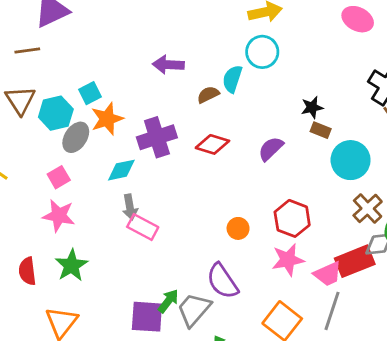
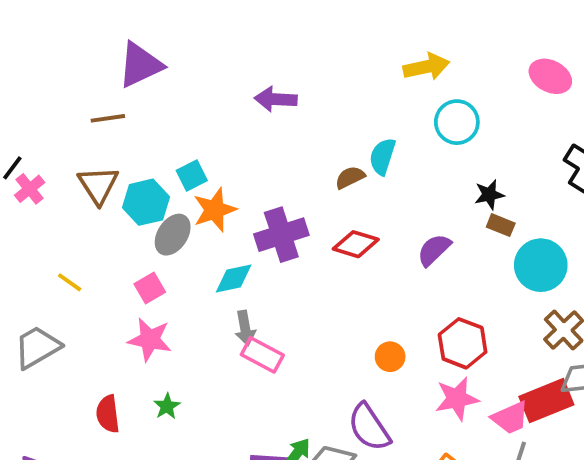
cyan circle: (262, 52) -> (457, 122), moved
purple arrow: (168, 65) -> (276, 99), moved
green star: (71, 265) -> (167, 406), size x0.6

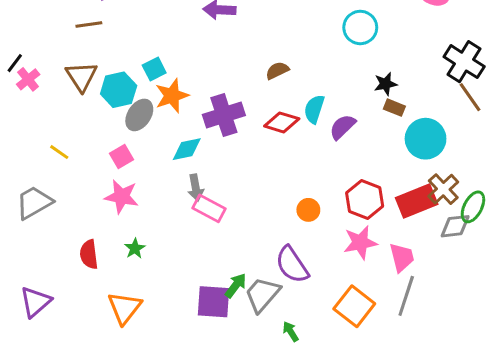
cyan semicircle: (382, 156) -> (314, 109), moved
red rectangle: (546, 401) -> (417, 201), moved
pink trapezoid: (510, 418) -> (402, 257), turned -80

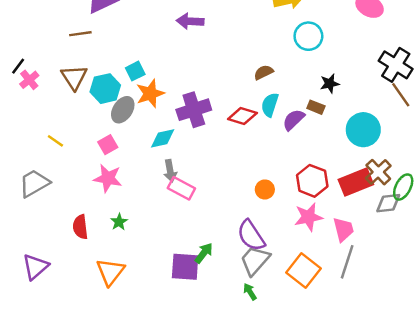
brown semicircle: (277, 70) -> (264, 72), moved
brown rectangle: (394, 108) -> (316, 107), moved
gray trapezoid: (262, 294) -> (255, 261), moved

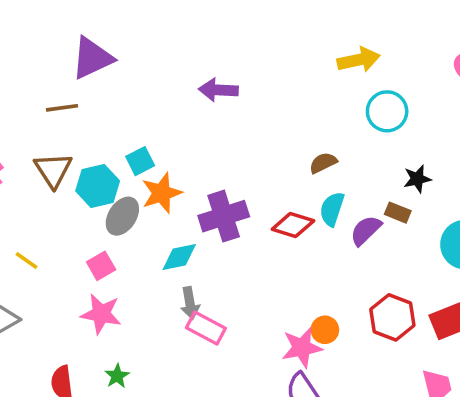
pink star: (308, 217) -> (302, 348), moved

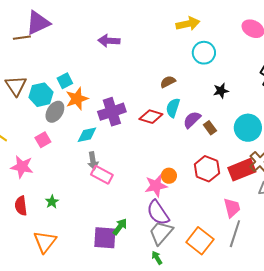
brown line: (62, 108) -> (22, 38), moved
brown rectangle: (398, 213) -> (210, 128), moved, turned 32
pink star: (101, 314) -> (22, 167), moved

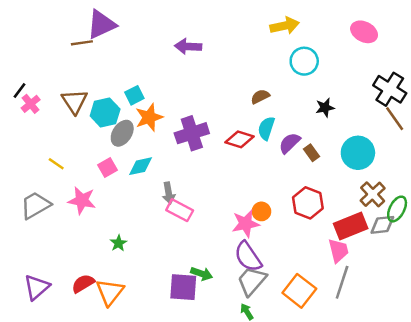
cyan diamond: (87, 135) -> (140, 166), moved
red rectangle: (242, 170) -> (351, 226), moved
red semicircle: (21, 206) -> (83, 283), moved, turned 66
green arrow: (120, 227) -> (202, 274), turned 72

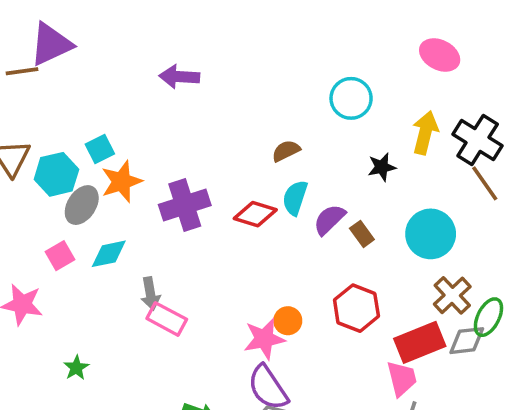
yellow arrow: (285, 26) -> (425, 133), moved, turned -64

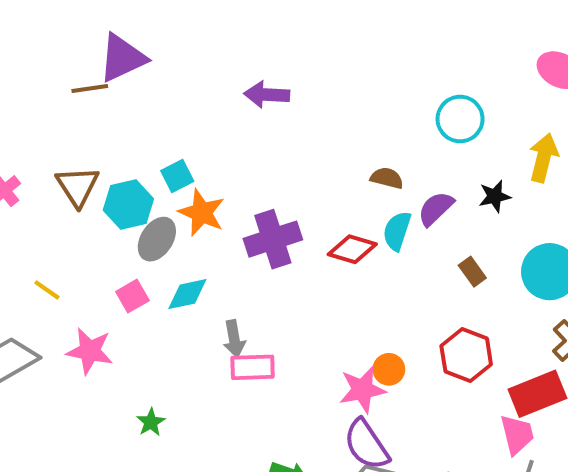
brown semicircle: (286, 151) -> (387, 178), turned 40
orange star: (121, 182) -> (202, 213), turned -30
purple semicircle: (329, 219) -> (436, 209), moved
pink rectangle: (167, 319) -> (253, 367), turned -30

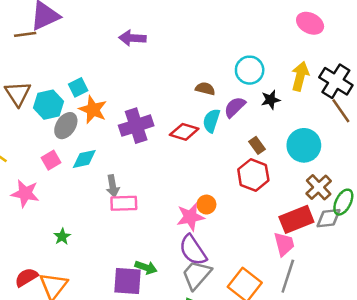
cyan circle: (460, 119) -> (250, 70), moved
red hexagon: (466, 355) -> (253, 175), moved

